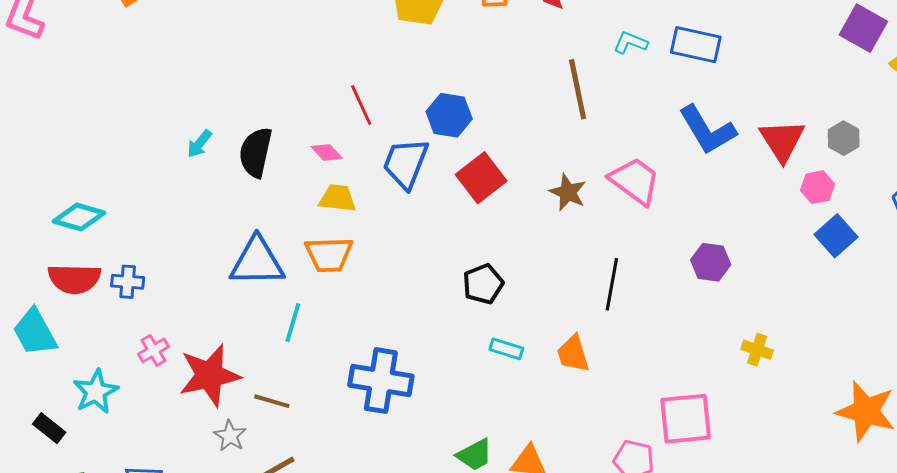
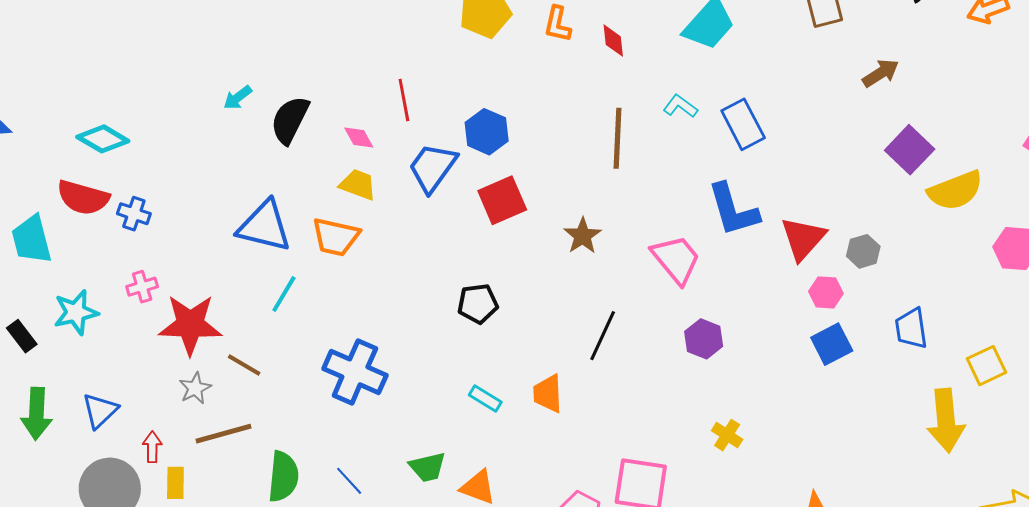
blue rectangle: (696, 45) -> (743, 124), turned 36
pink trapezoid: (635, 181) -> (676, 259), moved
cyan rectangle: (506, 349) -> (485, 398), moved

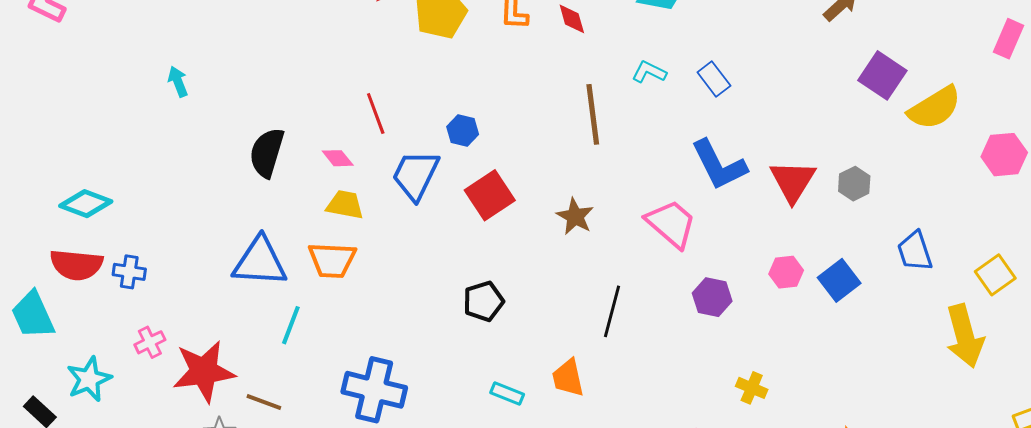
cyan arrow: (238, 98) -> (178, 82), moved, turned 116
blue rectangle: (743, 124) -> (714, 79), size x0.7
blue hexagon: (487, 132) -> (463, 130), size x0.7
pink hexagon: (826, 292) -> (786, 272), moved

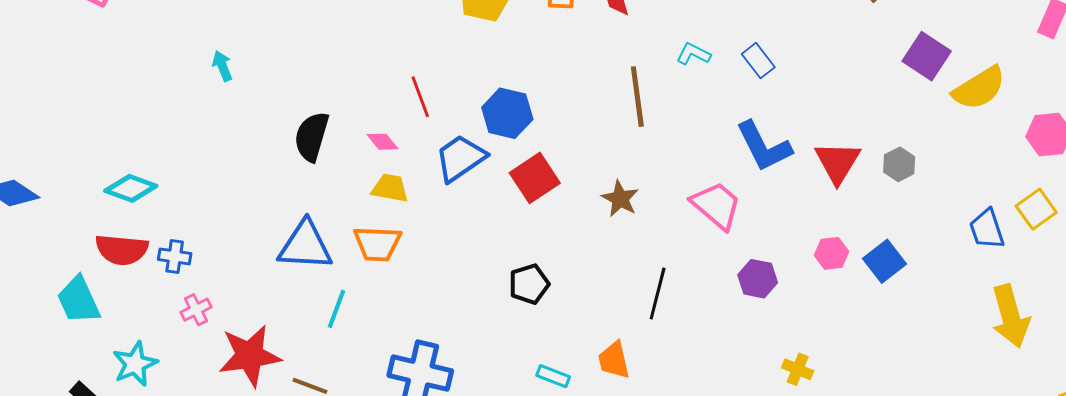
blue hexagon: (463, 130) -> (507, 113), size x1.6
blue trapezoid: (416, 175) -> (460, 158), turned 30
blue trapezoid: (915, 251) -> (987, 229), moved
yellow square: (995, 275) -> (1036, 209), moved
pink cross: (150, 342) -> (196, 310), moved

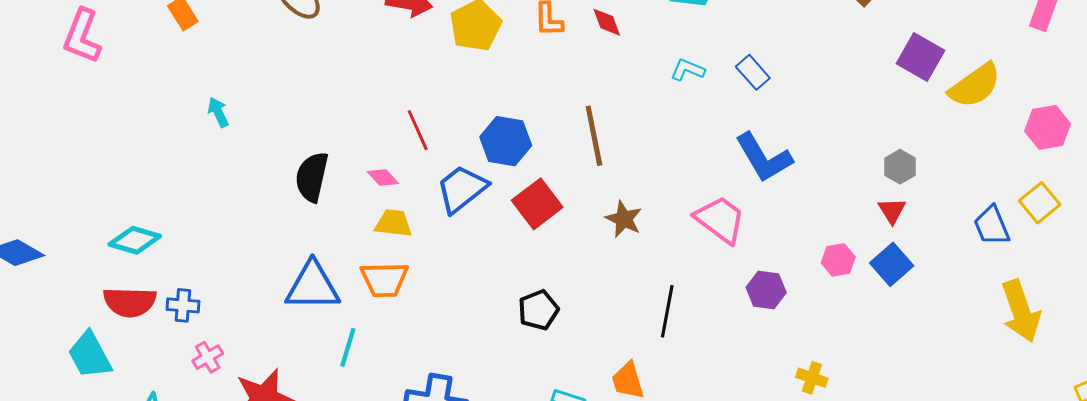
brown line: (637, 97) -> (594, 136), moved
red triangle: (838, 162) -> (892, 211), moved, size x0.6

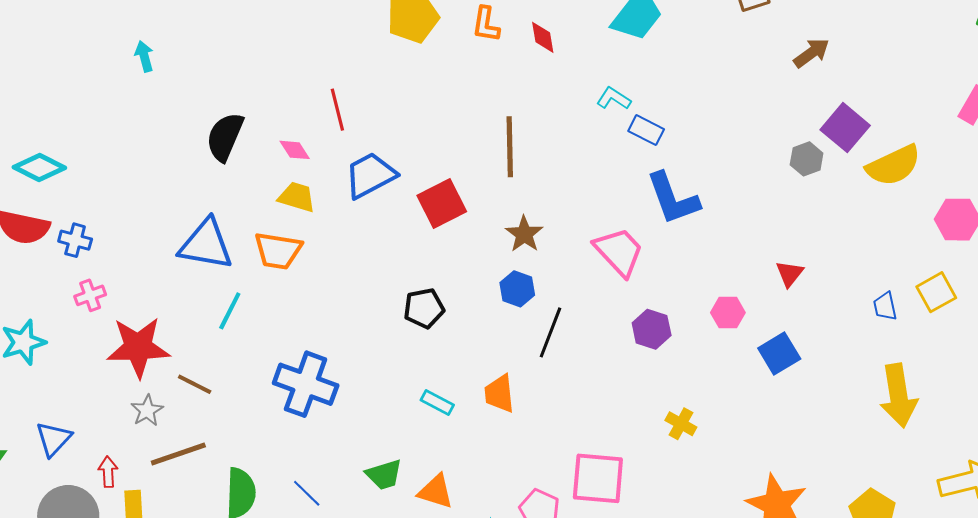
blue rectangle: (753, 72) -> (646, 130), moved, turned -32
blue hexagon: (506, 141) -> (517, 289), moved, size x0.7
gray hexagon: (900, 167) -> (807, 159), moved
blue trapezoid: (992, 226) -> (885, 306), size x0.7
blue square: (892, 264) -> (779, 353), moved

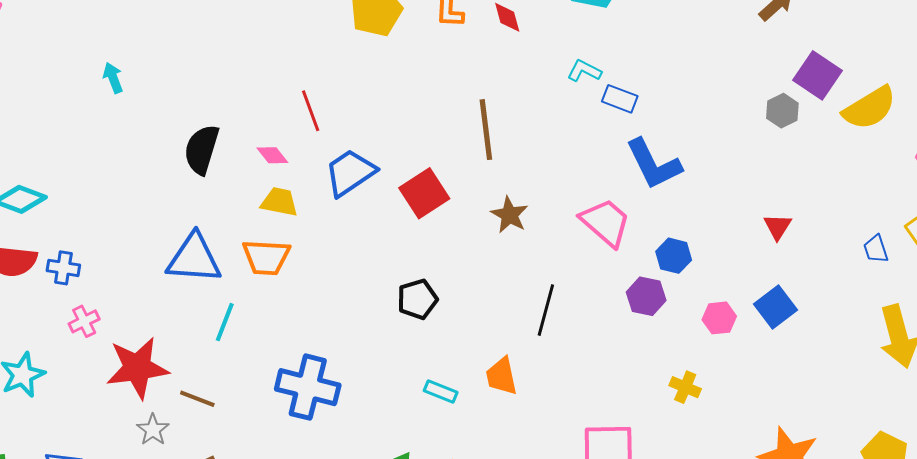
blue hexagon: (517, 289) -> (674, 256), moved
pink hexagon: (728, 313) -> (719, 318), moved

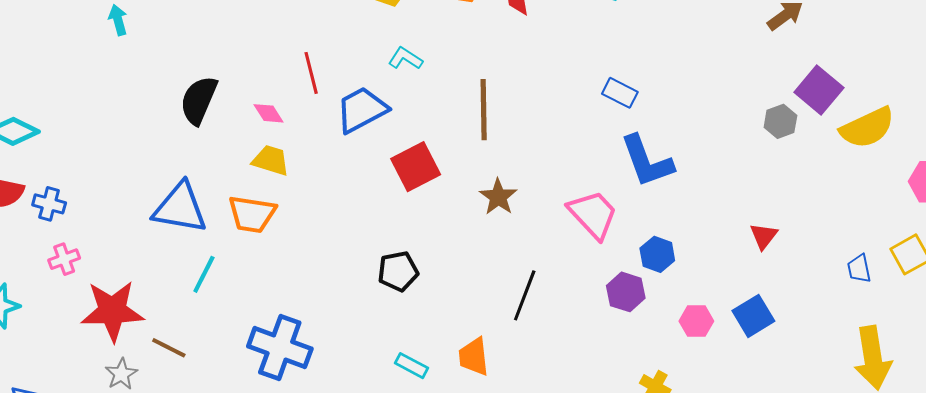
cyan L-shape: (584, 71) -> (405, 58), moved
blue trapezoid: (350, 173) -> (362, 110), moved

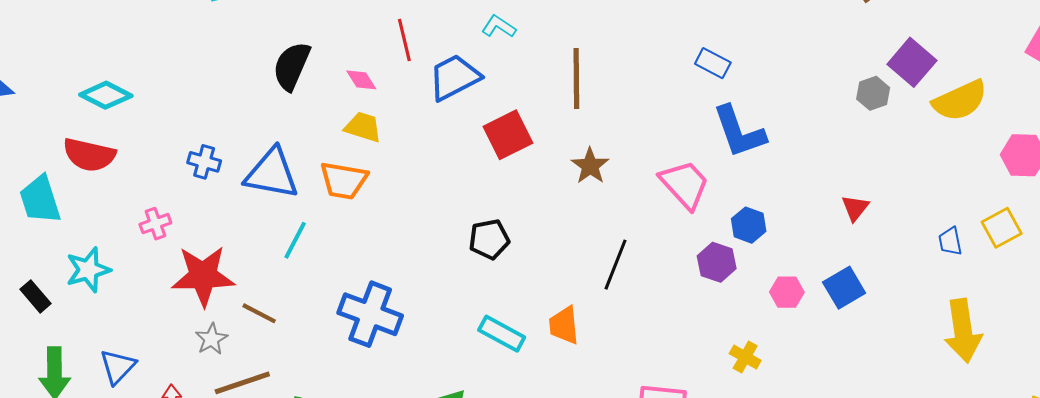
blue cross: (49, 204) -> (204, 162), moved
cyan rectangle: (412, 366) -> (502, 334), size x1.4

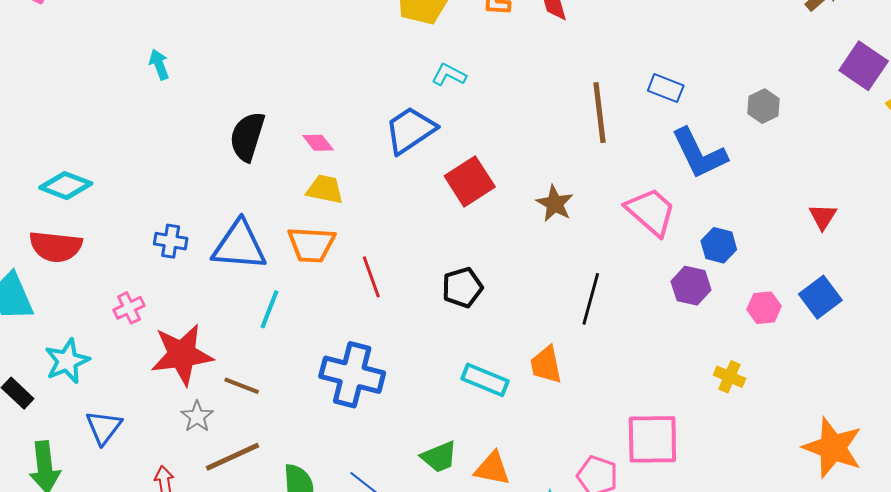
red line: (404, 40) -> (371, 277), moved
brown line: (576, 79) -> (600, 113), moved
gray hexagon: (873, 93) -> (764, 106), moved
blue triangle: (118, 367) -> (104, 427), moved

